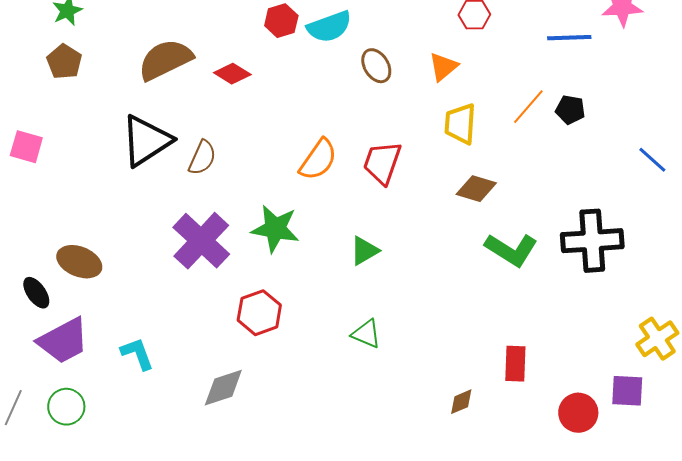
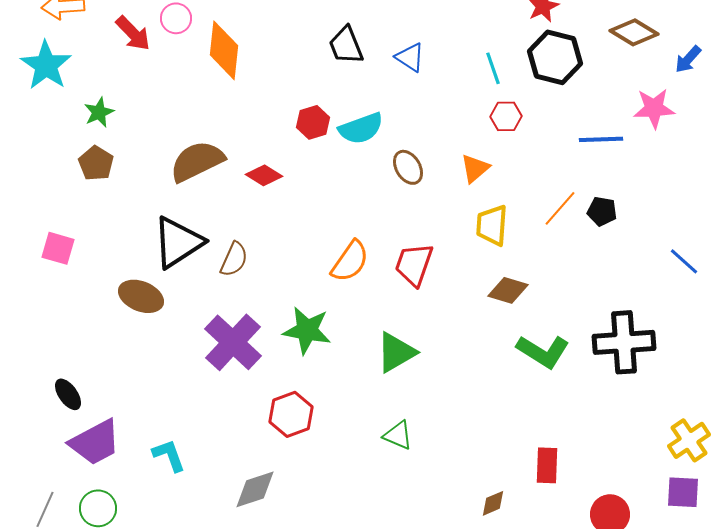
green triangle: (364, 251) -> (396, 352), size x1.4
brown ellipse: (79, 262) -> (141, 296), moved
purple square: (627, 391) -> (683, 492), moved

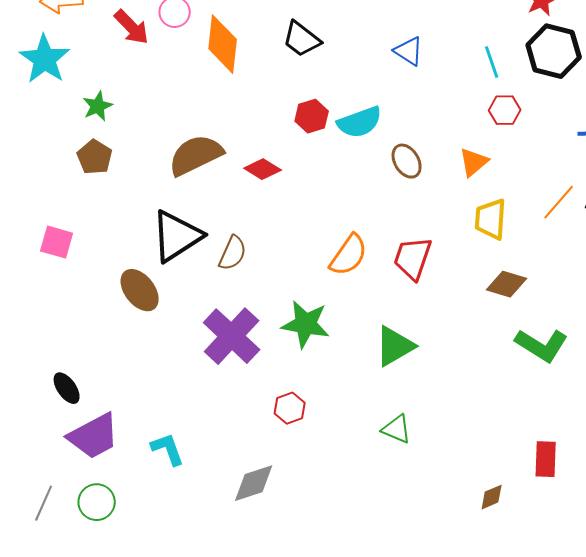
black trapezoid: (346, 45) -> (302, 39), moved, turned -30
brown ellipse: (141, 296) -> (140, 290), turned 30
red hexagon: (291, 414) -> (290, 408), size x0.7

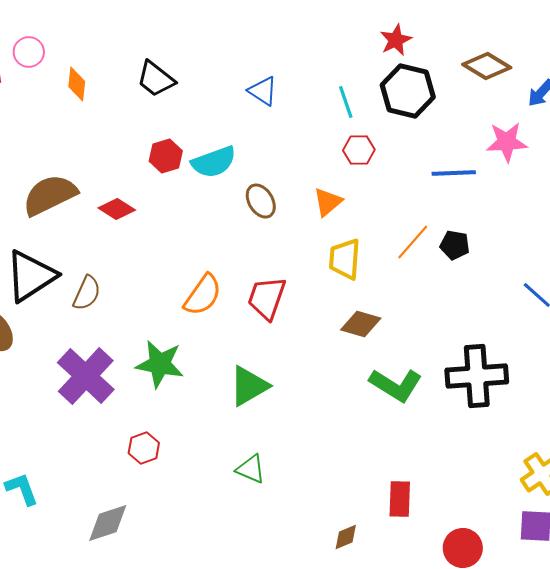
orange diamond: (223, 44) -> (77, 84), size x0.6

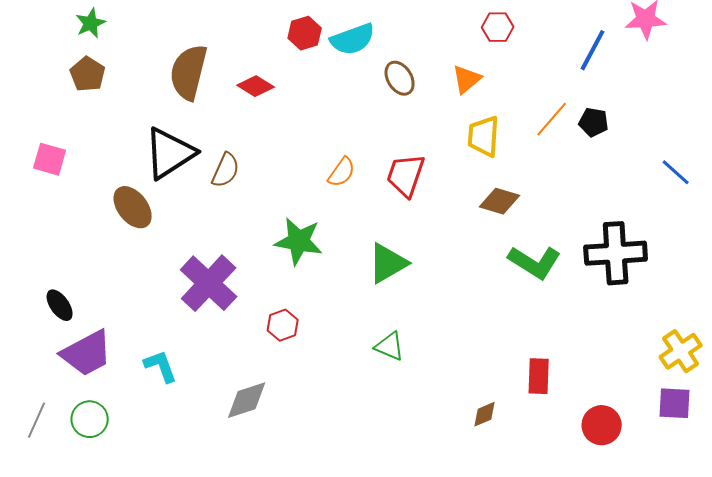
blue line: (454, 173) -> (593, 50), turned -60
brown semicircle: (50, 195) -> (189, 72), turned -50
orange semicircle: (203, 295) -> (342, 172), size x0.7
purple cross: (86, 376) -> (209, 283), moved

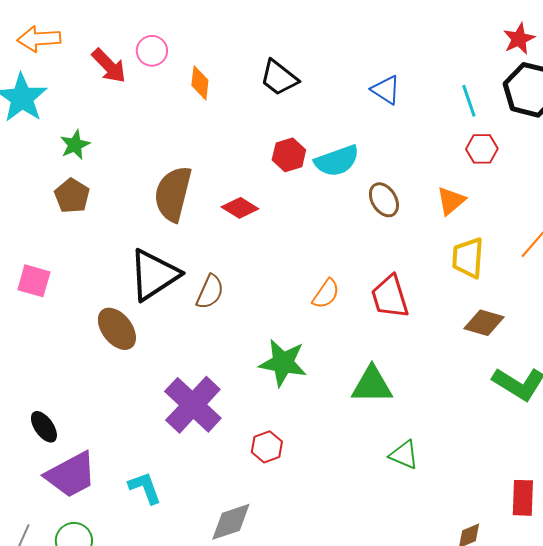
red trapezoid: (406, 175) -> (390, 297), turned -36
green triangle: (388, 263) -> (372, 385), turned 30
green triangle: (390, 346) -> (404, 455), moved

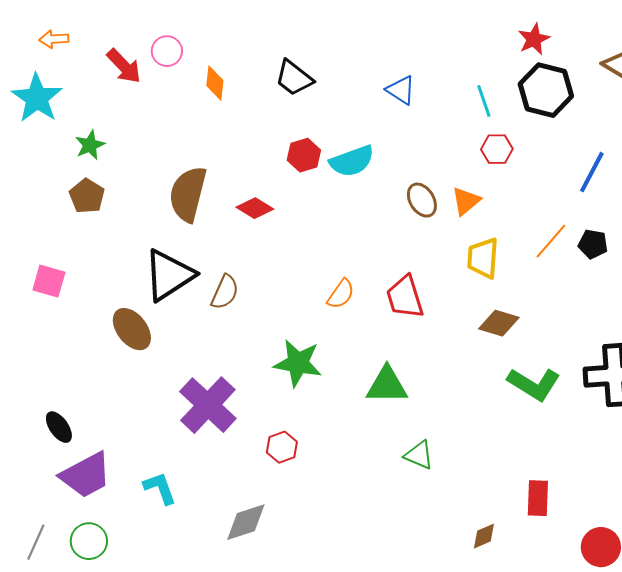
orange arrow: (39, 39) -> (54, 39), size x0.7
brown ellipse: (384, 200) -> (422, 200), moved

